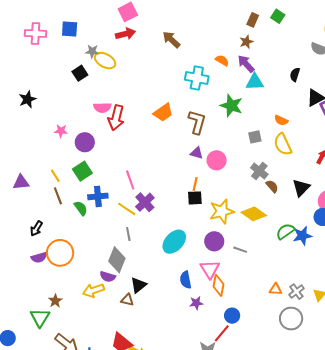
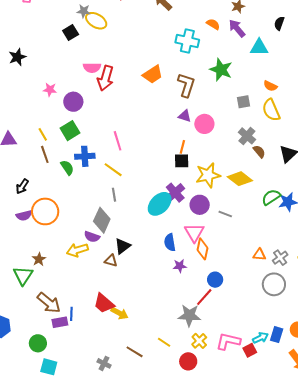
black semicircle: (295, 75) -> (279, 23), moved
cyan triangle: (255, 82) -> (259, 47), moved
purple cross: (145, 202) -> (175, 193), moved

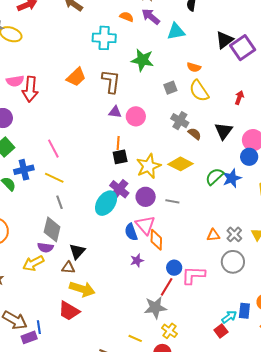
blue semicircle: (170, 242) -> (131, 232), moved
yellow arrow: (119, 313) -> (82, 289), moved, size x1.4
pink L-shape: (228, 341) -> (193, 275), moved

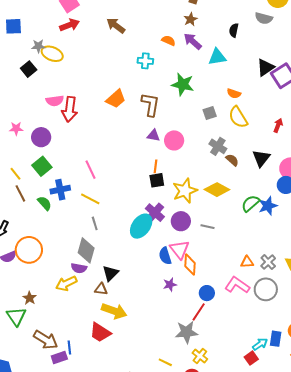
cyan cross: (104, 38) -> (145, 61), size x0.7
pink L-shape: (193, 275) -> (237, 285), moved, turned 30

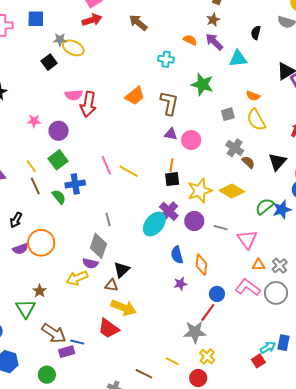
yellow line: (90, 199) -> (129, 171), moved
pink triangle: (180, 249) -> (247, 239), moved
blue line: (69, 347) -> (77, 342), turned -72

